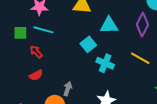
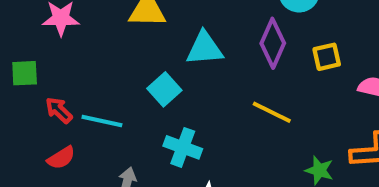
cyan line: (43, 30) -> (102, 121), moved
cyan cross: (105, 63) -> (183, 147), moved

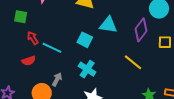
cyan square: (164, 89) -> (85, 40), turned -35

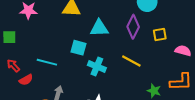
red arrow: (33, 38) -> (13, 66), moved
cyan cross: (87, 69) -> (97, 67), moved

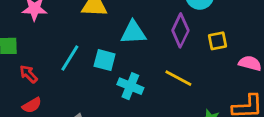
cyan line: (47, 62) -> (70, 58), moved, turned -72
red arrow: (13, 66) -> (29, 74), moved

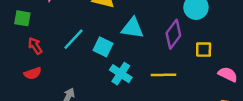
yellow line: (178, 78) -> (163, 75), turned -40

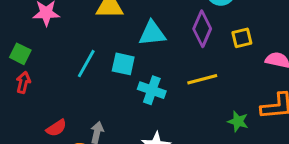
green square: (22, 18) -> (20, 54), turned 30
red arrow: (35, 46) -> (23, 82), moved, turned 60
red semicircle: (33, 73) -> (56, 128), moved

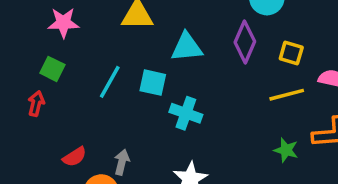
yellow square: (242, 38) -> (291, 53), turned 30
green square: (20, 54) -> (52, 69), moved
yellow line: (202, 79) -> (287, 95), moved

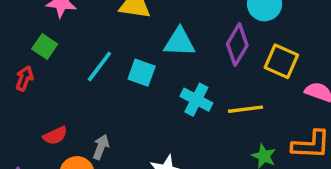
yellow square: (291, 53) -> (281, 61), size x1.4
yellow line: (287, 95) -> (246, 109), moved
cyan cross: (186, 113) -> (196, 100), moved

